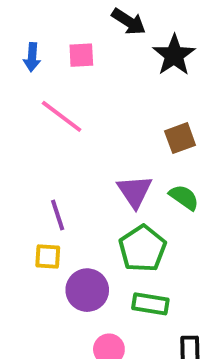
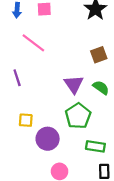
purple line: (58, 215) -> (17, 78), moved
green rectangle: (150, 304) -> (95, 146), moved

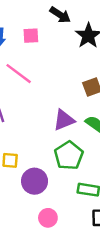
purple triangle: (74, 84) -> (64, 120), turned 42

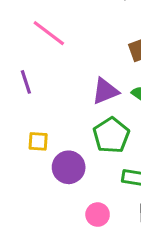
pink circle: (48, 218) -> (98, 215), moved

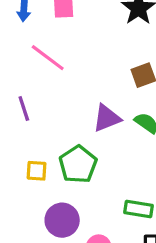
green pentagon: (111, 135) -> (78, 164), moved
purple circle: (69, 167) -> (62, 220), moved

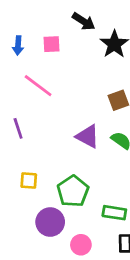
purple triangle: (107, 118) -> (88, 136), turned 50
green pentagon: (78, 164) -> (73, 191), moved

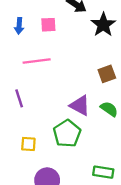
pink line: (38, 86) -> (37, 61), turned -44
green pentagon: (73, 191) -> (67, 134), moved

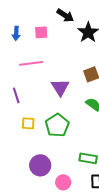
purple triangle: (80, 105) -> (60, 87), moved, turned 30
yellow square: (28, 144) -> (28, 123), moved

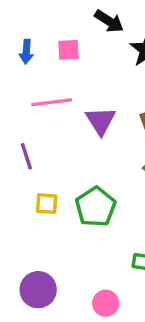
purple triangle: (60, 87) -> (101, 121), moved
purple circle: (40, 165) -> (38, 290), moved

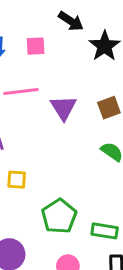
green pentagon: (96, 207) -> (59, 216), moved

